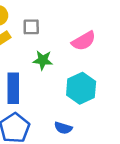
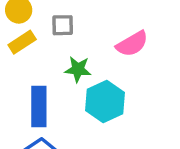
cyan hexagon: (81, 88) -> (105, 101), moved

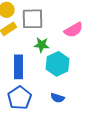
gray square: (63, 25) -> (33, 19), size x1.6

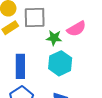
green star: (42, 45) -> (54, 38), moved

